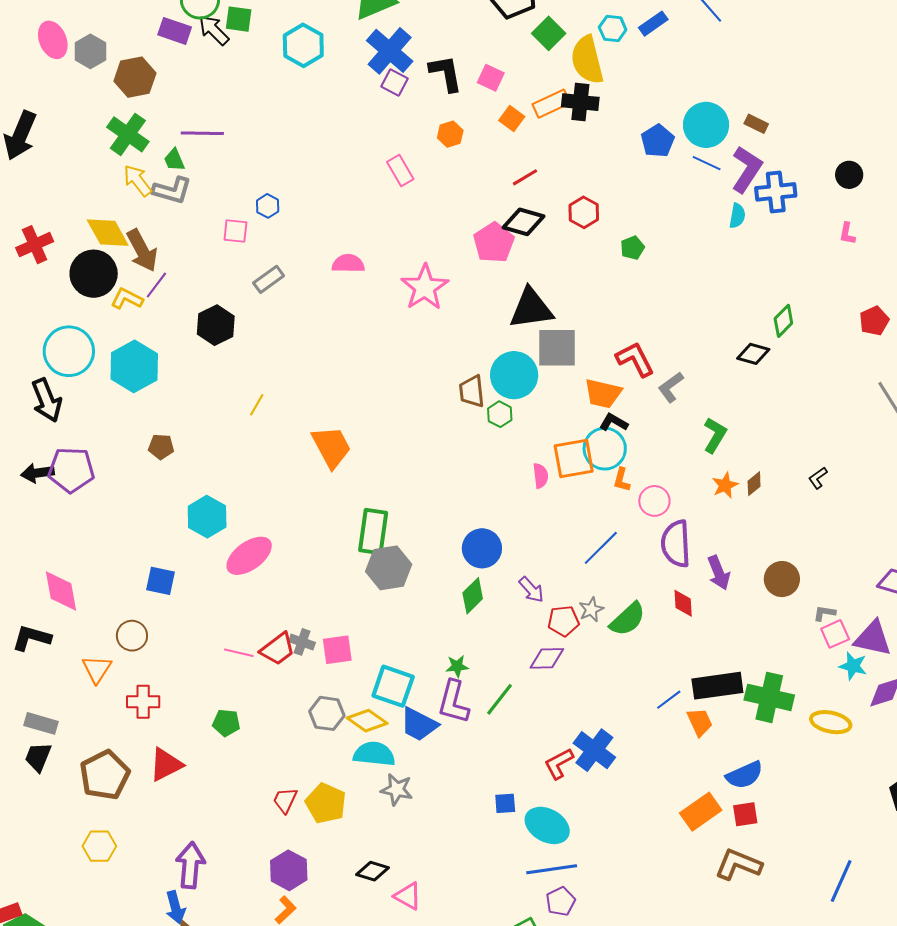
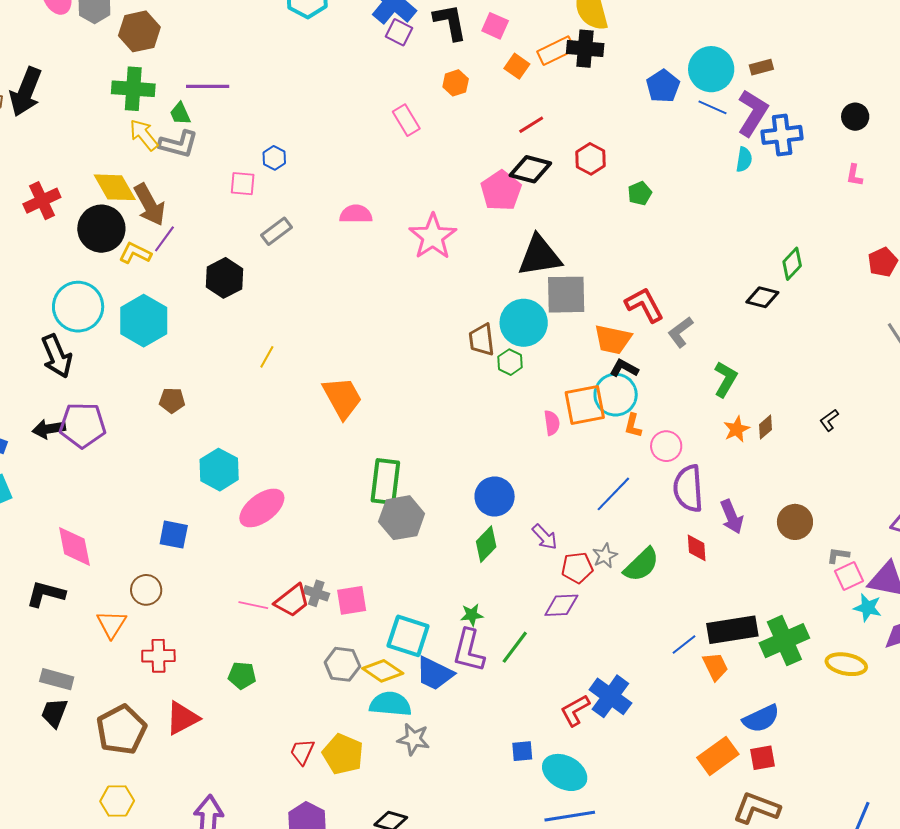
brown rectangle: (756, 124) -> (761, 67), turned -40
green cross: (128, 134) -> (133, 89), turned -30
green cross: (769, 697) -> (784, 641), turned -36

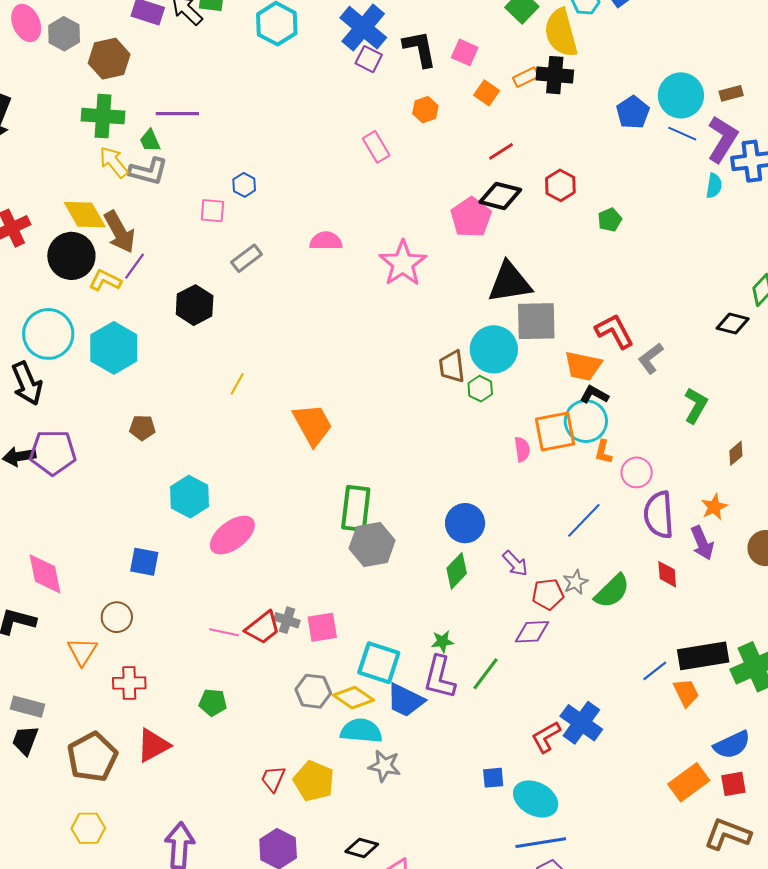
orange rectangle: (556, 51) -> (526, 77), size x0.7
orange star: (737, 429) -> (714, 507), moved

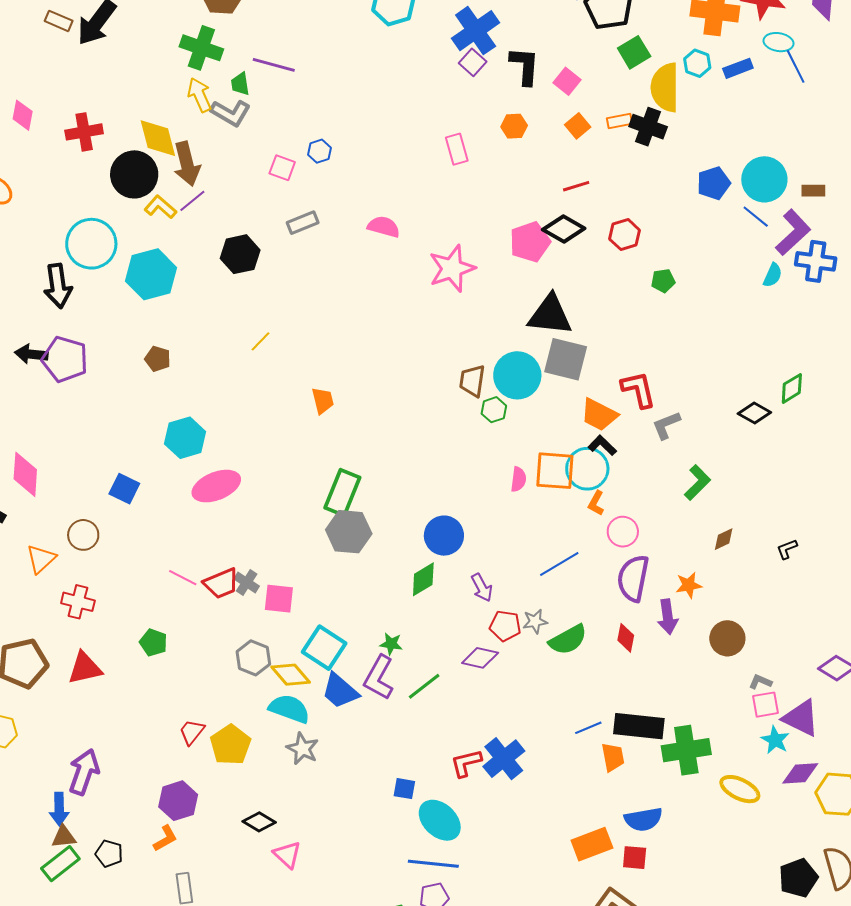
orange trapezoid: (313, 425) -> (323, 401), size x0.6

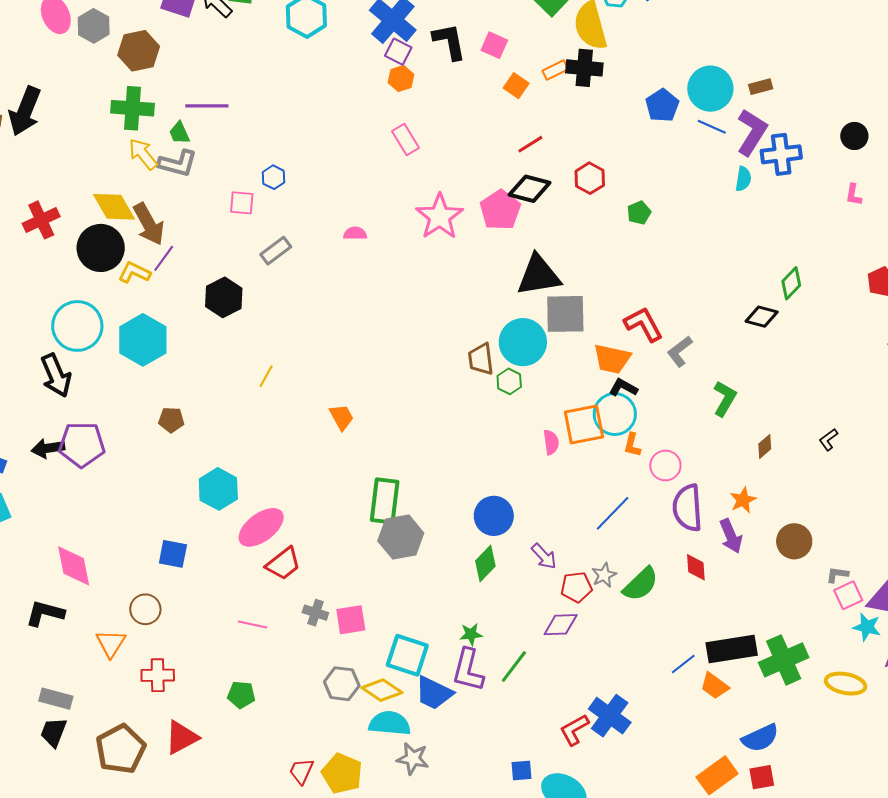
orange hexagon: (514, 126) -> (401, 79), moved
pink semicircle: (384, 227) -> (355, 233), size x0.7
pink star: (452, 268) -> (440, 217), moved
red trapezoid: (221, 583) -> (283, 564), moved
orange trapezoid: (613, 757) -> (715, 686), turned 152

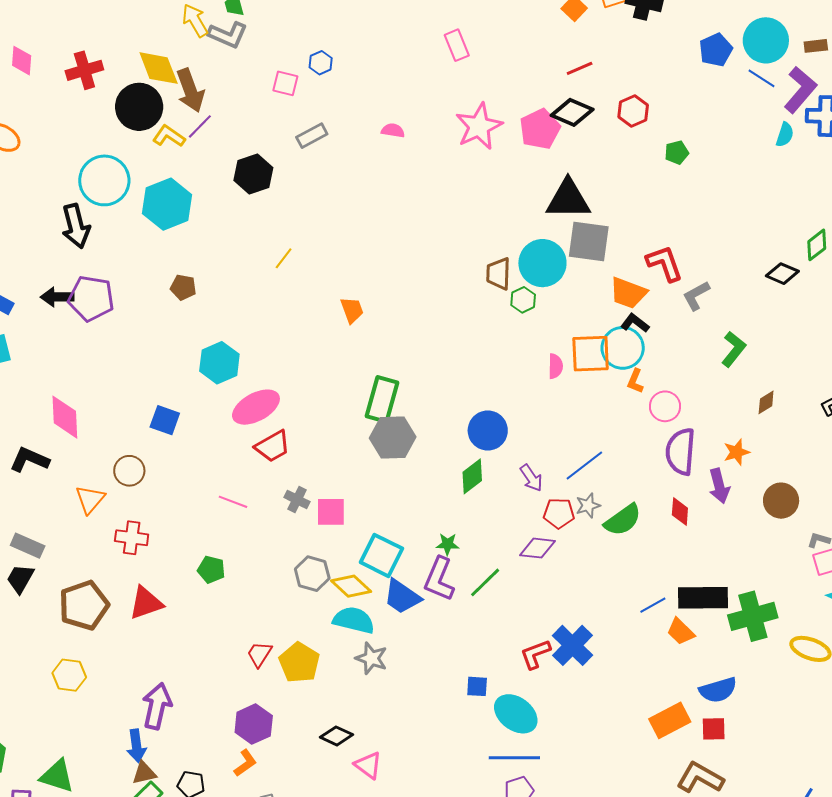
blue line: (613, 513) -> (584, 466), moved

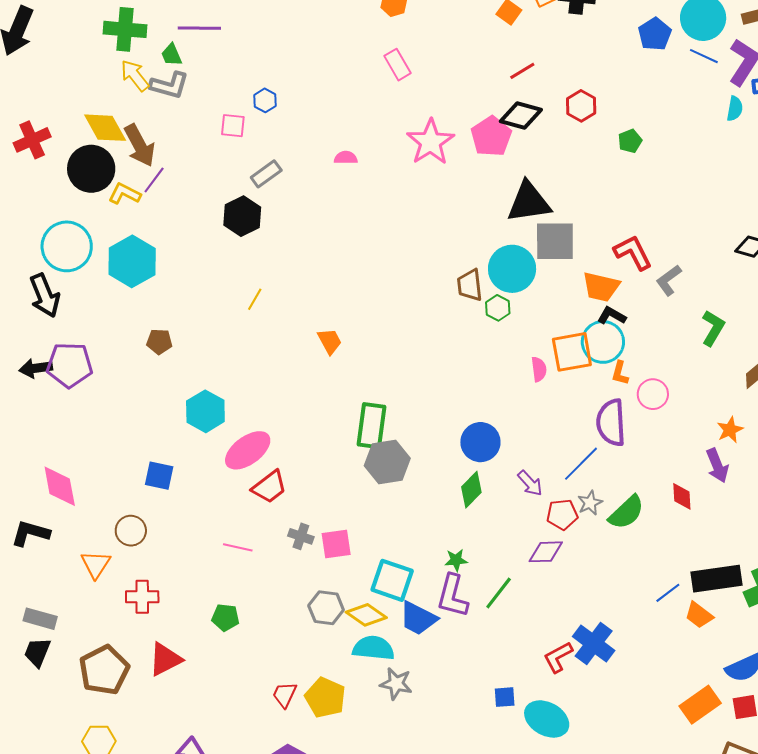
black hexagon: (253, 174) -> (242, 216), moved
purple semicircle: (681, 452) -> (611, 423), moved

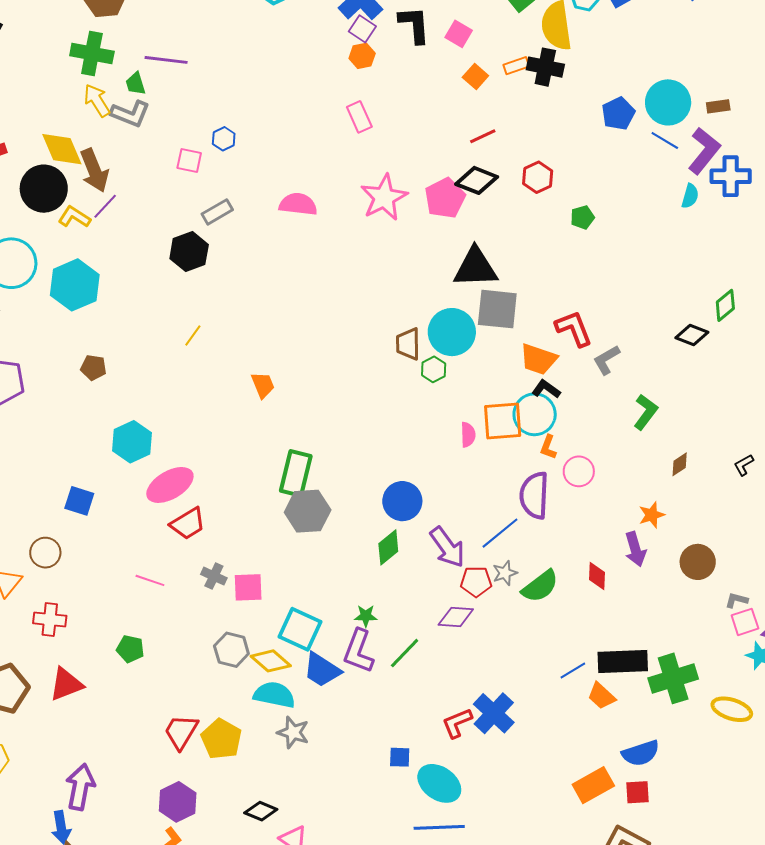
pink semicircle: (346, 158) -> (298, 204), size x1.6
purple arrow: (530, 483) -> (447, 547), size x1.5
red trapezoid: (285, 695) -> (181, 732), size x1.4

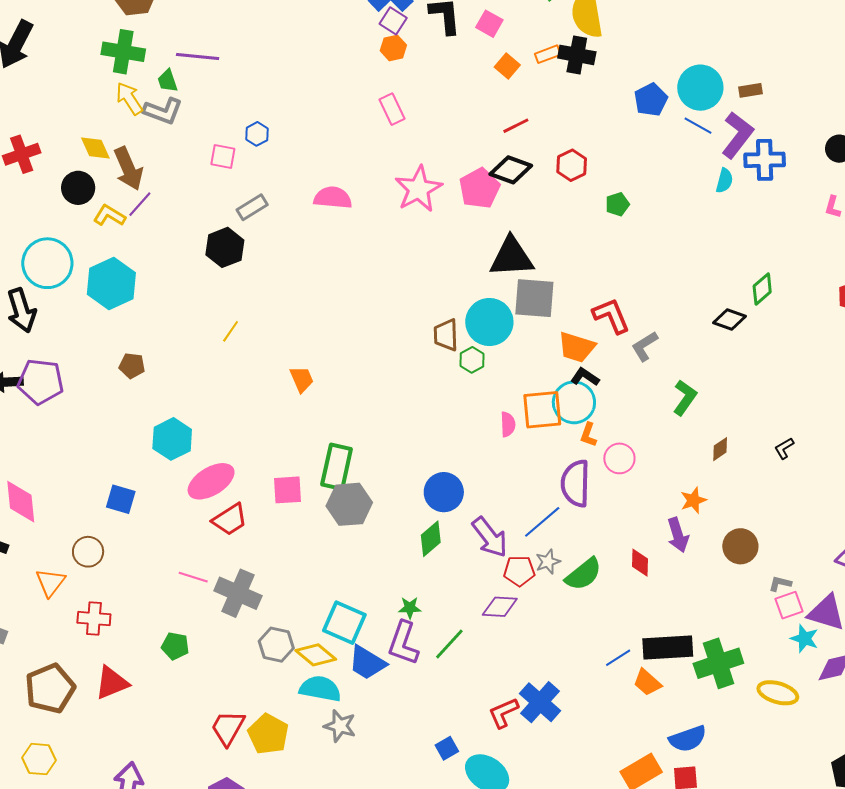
yellow diamond: (62, 149) -> (95, 148), size x0.7
black circle: (44, 189) -> (78, 188), size x0.7
gray cross: (214, 576) -> (238, 593), moved, size x1.8
pink square: (248, 587) -> (288, 490), moved
blue square: (400, 757) -> (447, 748), turned -30

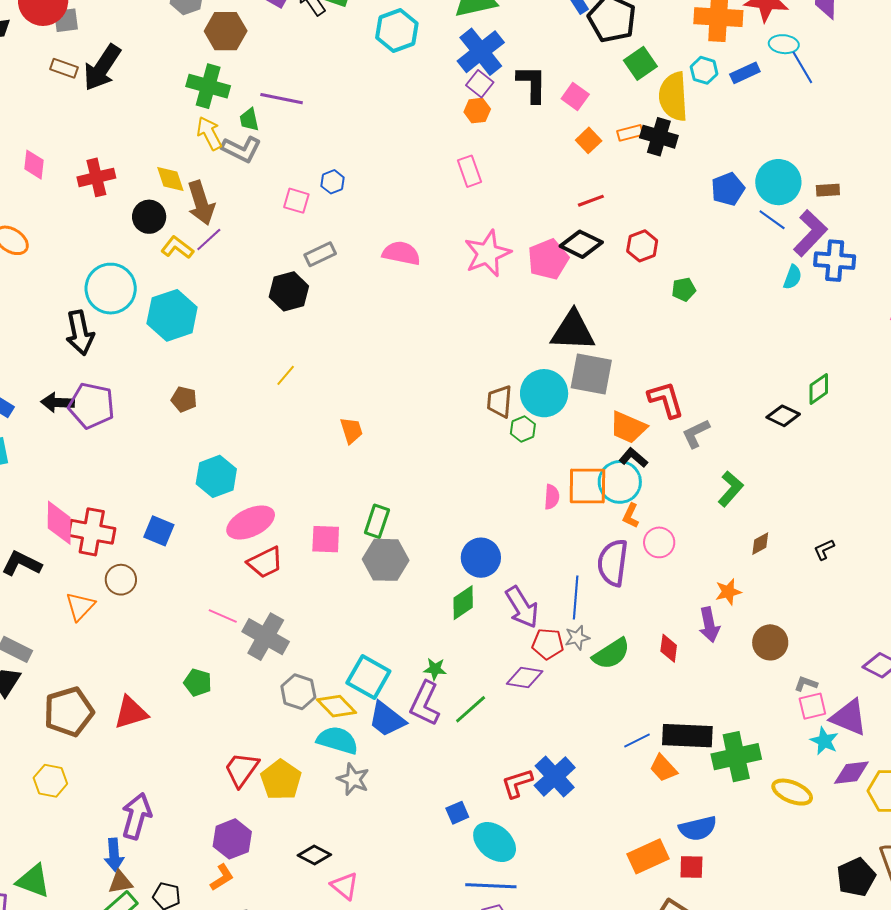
green rectangle: (337, 467) -> (377, 521), size x0.7
blue line: (542, 522) -> (576, 597), turned -51
red cross: (94, 619) -> (92, 532), moved, size x1.4

